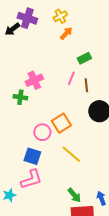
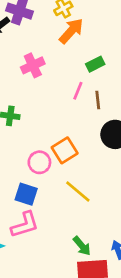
orange arrow: (66, 33) -> (71, 31), size x1.5
pink cross: (34, 80) -> (33, 65), moved

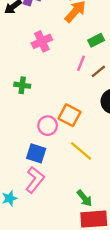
brown line: (98, 100) -> (98, 71), turned 56
orange square: (65, 150) -> (69, 115), turned -30
pink L-shape: (25, 225) -> (35, 180), turned -35

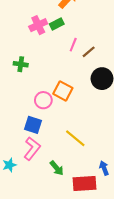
green rectangle: (96, 40) -> (57, 24), moved
yellow line: (81, 151) -> (75, 138), moved
green arrow: (84, 198) -> (57, 168), moved

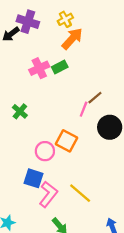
pink line: (73, 45) -> (84, 109), moved
green cross: (21, 64) -> (20, 111), turned 32
pink L-shape: (32, 149) -> (48, 194), moved

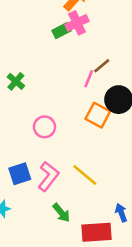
pink cross: (39, 68) -> (77, 23), moved
orange square: (66, 141) -> (98, 115), moved
blue square: (34, 178) -> (20, 174), moved, turned -36

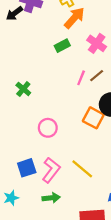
pink cross: (77, 23) -> (97, 43), moved, turned -30
pink line: (89, 79) -> (81, 78), moved
green arrow: (61, 213) -> (51, 198), moved, turned -56

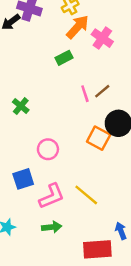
pink cross: (97, 43) -> (102, 38), moved
pink line: (81, 78) -> (85, 94), turned -40
blue square: (27, 168) -> (23, 179), moved
pink L-shape: (51, 170) -> (52, 196), turned 30

